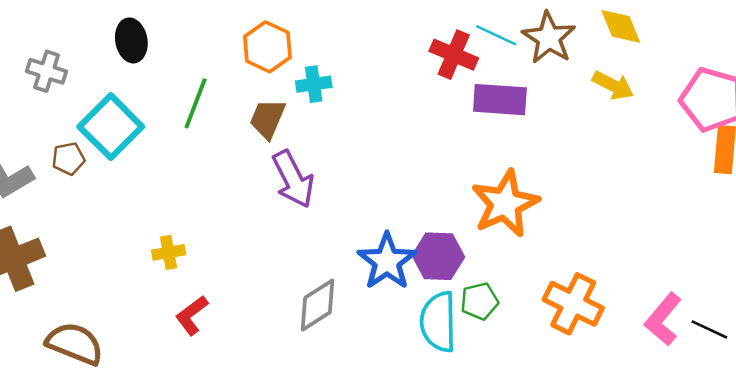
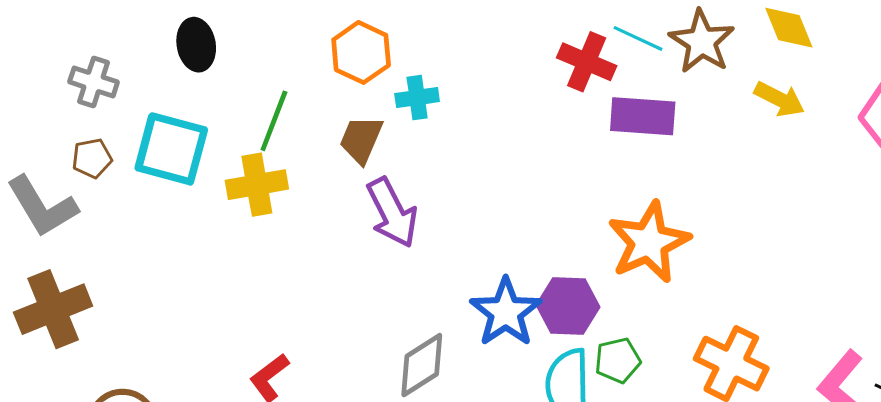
cyan square: (111, 127) -> (171, 149), turned -30
brown pentagon: (68, 159) -> (92, 158), moved
yellow cross: (169, 252) -> (257, 185), moved, size x1.5

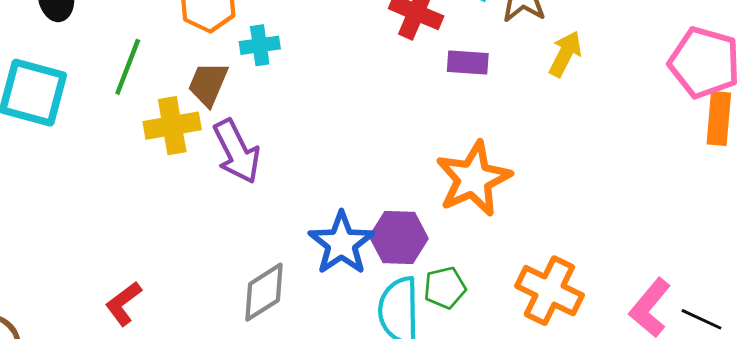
yellow arrow: (780, 99) -> (565, 54), moved, turned -90
purple rectangle: (643, 116) -> (468, 63), size x0.7
yellow cross: (257, 185) -> (172, 126), moved

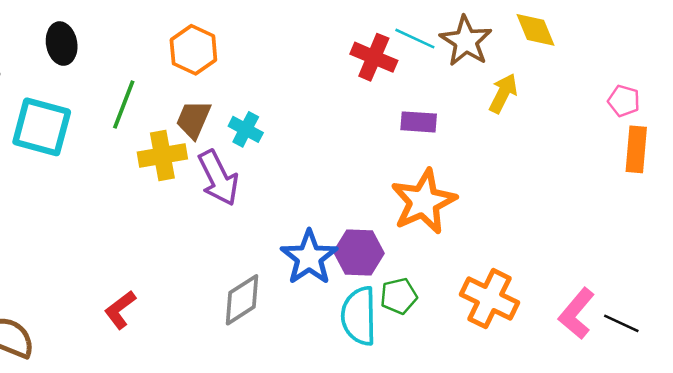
cyan cross: (260, 45) -> (246, 129), moved, turned 36
purple rectangle: (468, 63) -> (419, 122), moved
pink pentagon: (704, 63) -> (624, 101), size x0.5

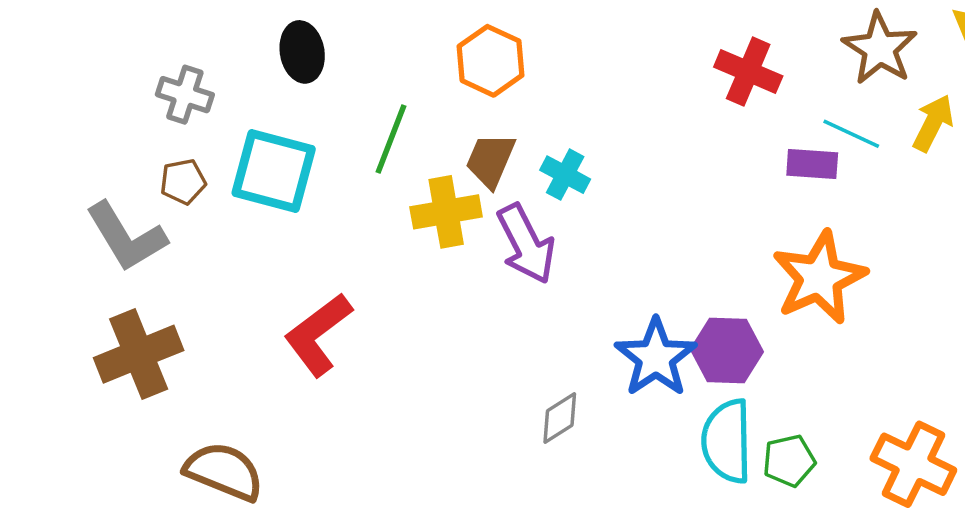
cyan line: (415, 39) -> (851, 134), moved
green pentagon: (399, 296) -> (789, 461), moved
orange cross: (489, 299) -> (913, 464), moved
gray diamond: (242, 300) -> (560, 418), size x0.7
red L-shape: (120, 310) -> (318, 335), moved, size x1.5

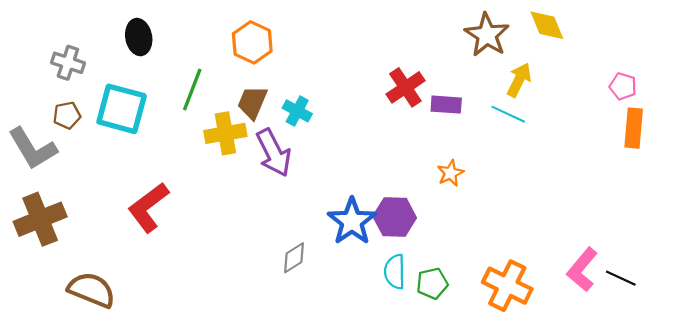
red cross: (748, 71) -> (405, 87), moved, turned 33
cyan line: (851, 134) -> (508, 114), moved
orange star: (819, 278) -> (450, 173), size x0.5
cyan semicircle: (727, 441) -> (395, 272), size x0.7

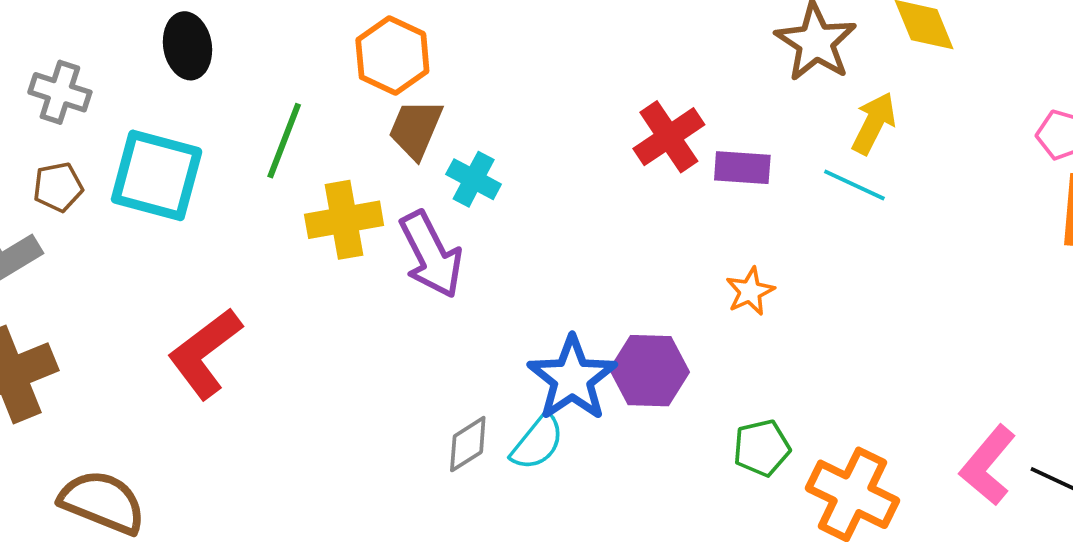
brown trapezoid: (252, 102) -> (416, 129), moved
cyan semicircle: (395, 272) -> (537, 442), moved, turned -140
green pentagon: (432, 283) -> (762, 448), moved

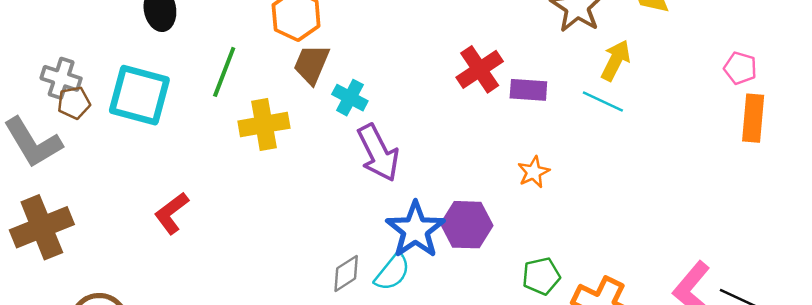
gray cross: (60, 92) -> (61, 78), moved
purple arrow: (431, 255) -> (378, 153), moved
red L-shape: (205, 353) -> (172, 213), size x0.7

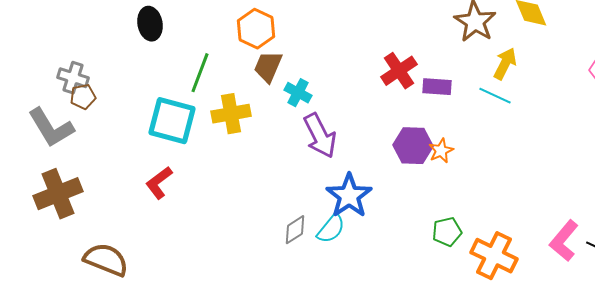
cyan square: (139, 95) -> (172, 121), moved
purple hexagon: (467, 225) -> (413, 146), moved

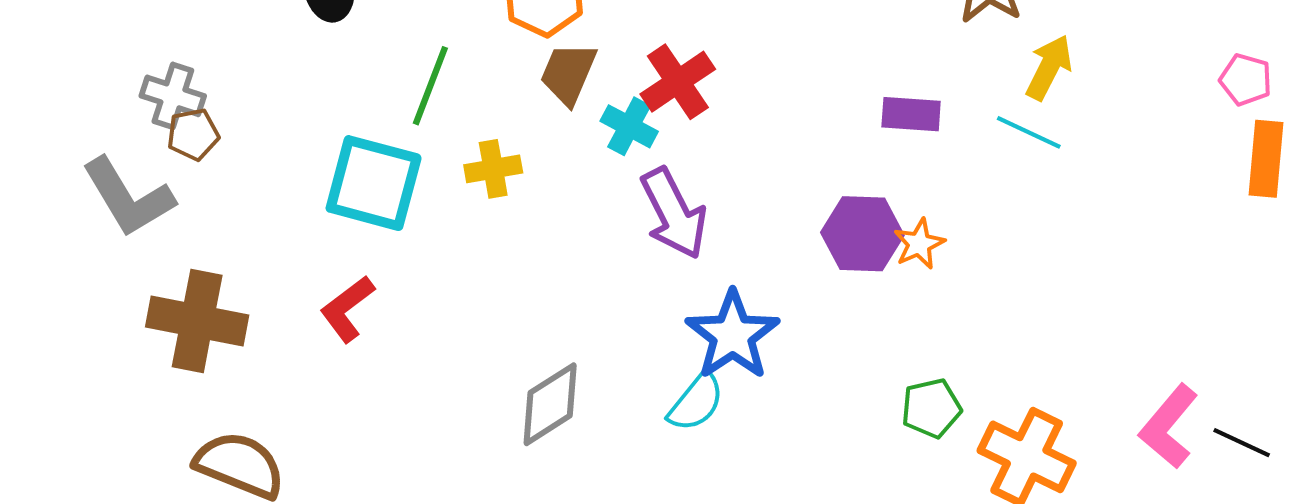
red cross: (399, 71) -> (678, 82), moved
yellow cross: (231, 114) -> (493, 169), size x0.7
brown cross: (58, 194) -> (197, 321), moved, turned 33
gray diamond: (295, 230) -> (550, 404), moved, size x1.4

